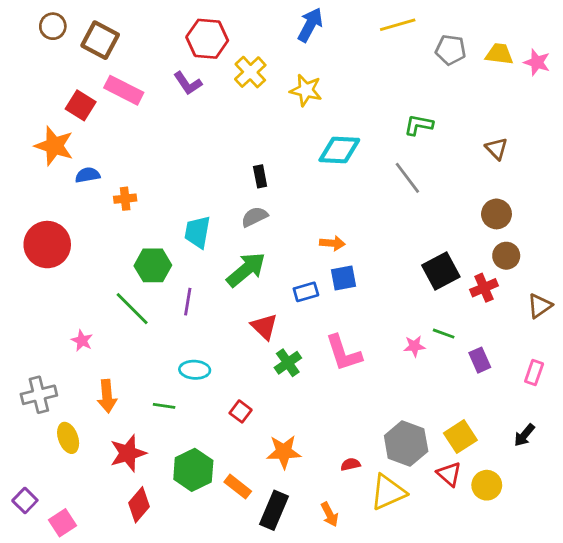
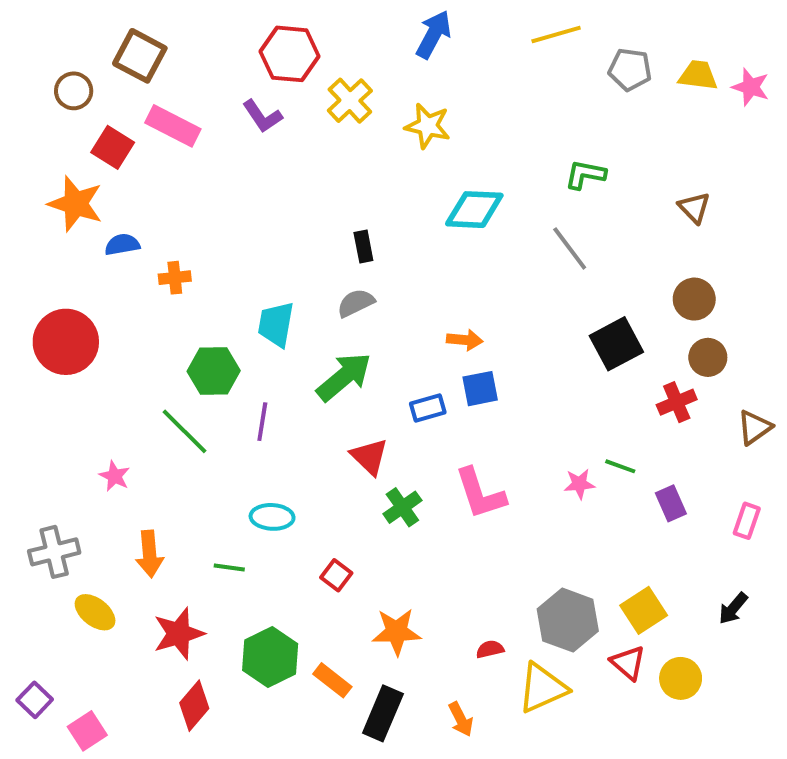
brown circle: (53, 26) -> (74, 91), moved
black square: (441, 271) -> (616, 344), moved
yellow ellipse: (68, 438) -> (95, 612), turned -32

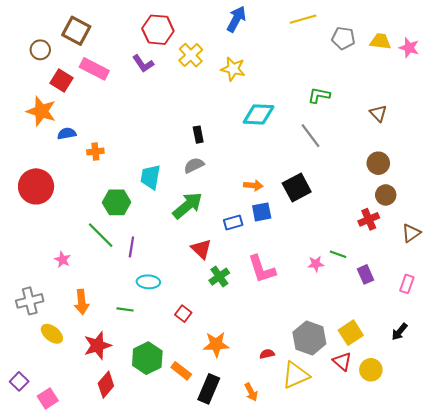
black square: (616, 344) -> (297, 188), moved
purple line: (262, 422) -> (131, 247), moved

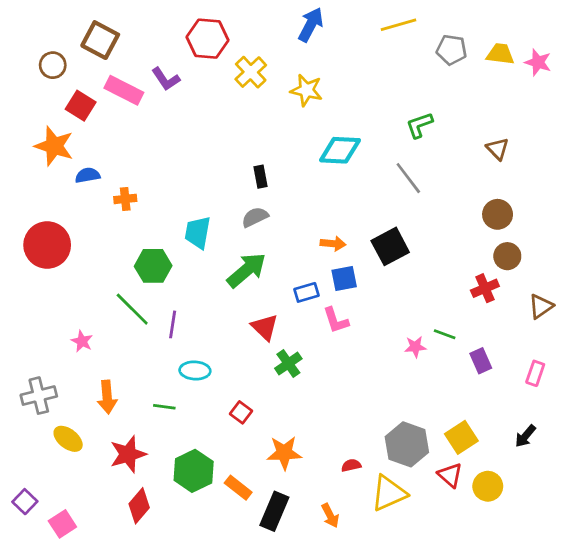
purple L-shape: (143, 64) -> (166, 79), moved
green L-shape: (319, 95) -> (419, 125), turned -30
pink L-shape: (262, 269) -> (336, 320), moved, size x0.7

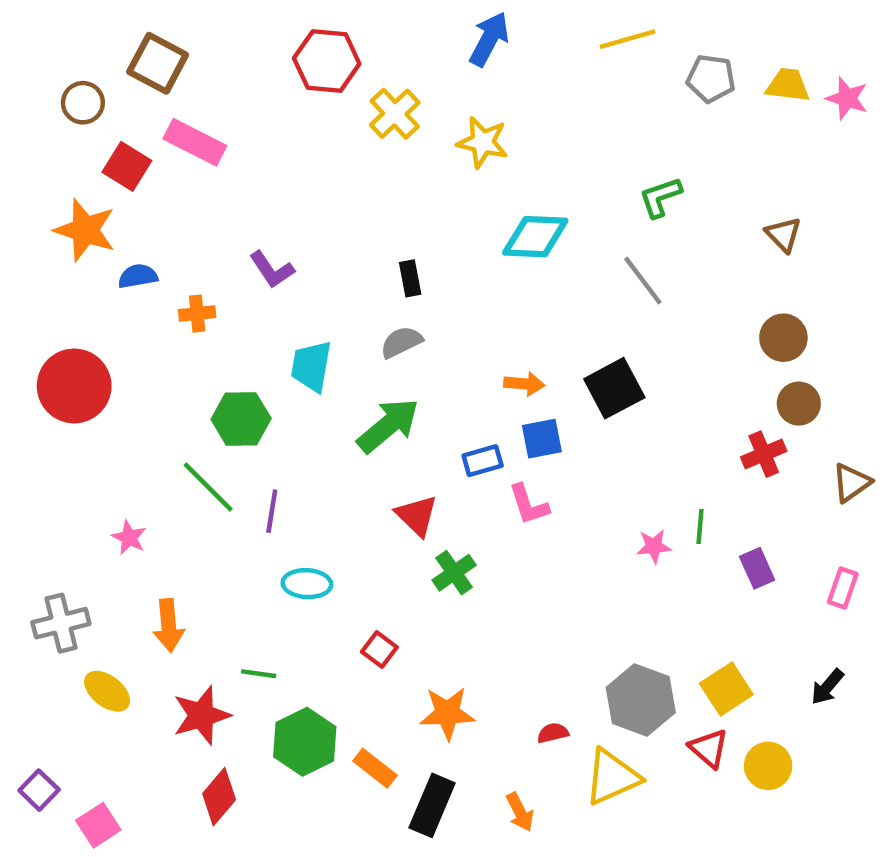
purple L-shape: (166, 79) -> (272, 270), moved
green line: (445, 334) -> (700, 527), turned 75
green line: (164, 407) -> (259, 674), moved

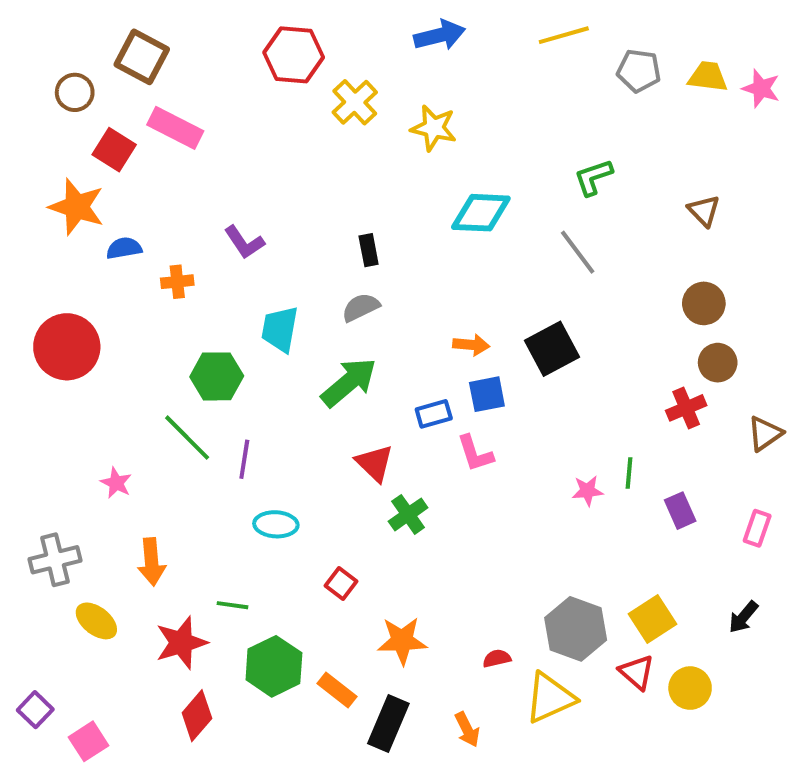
blue arrow: (489, 39) -> (440, 35), turned 48

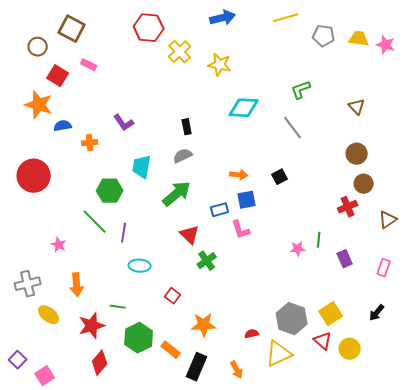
pink rectangle: (175, 128) -> (89, 65), size x0.6
black square: (552, 349) -> (280, 177), size x0.6

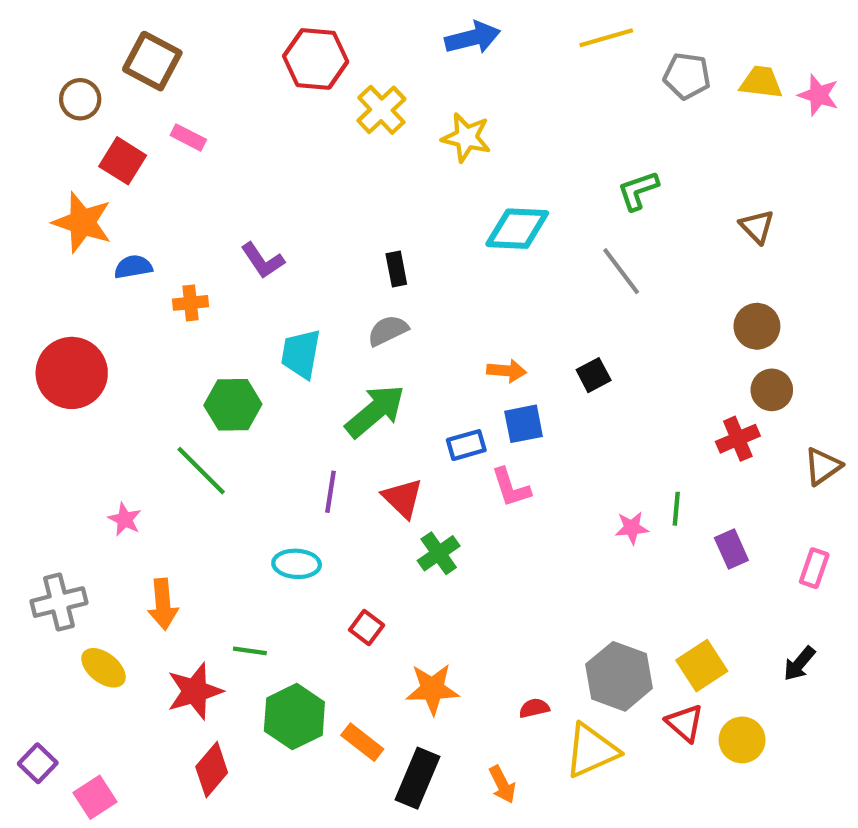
purple line: (124, 233) -> (330, 492), moved

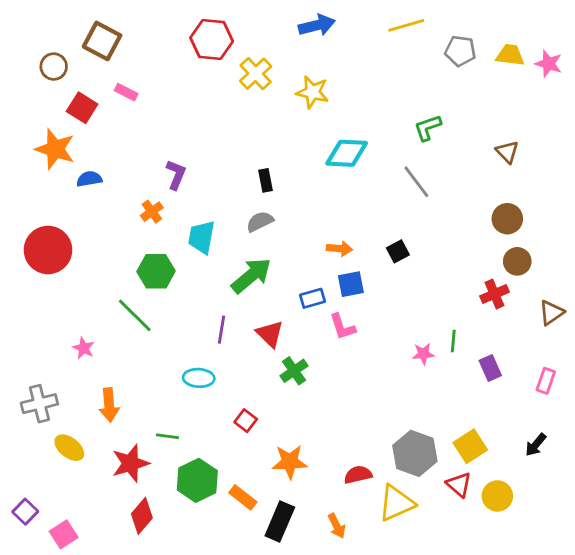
purple L-shape: (263, 260) -> (176, 175), turned -124
orange cross: (190, 303) -> (152, 212), moved, turned -30
red semicircle: (534, 708) -> (358, 475), size x1.4

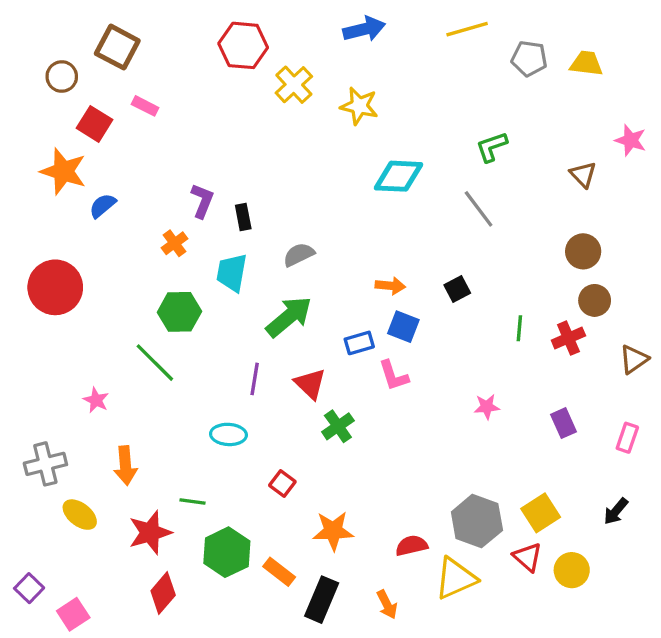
pink star: (549, 64) -> (631, 140), moved
blue semicircle: (89, 179) -> (103, 206), turned -30
black rectangle: (266, 180) -> (243, 217), moved
blue square: (351, 284) -> (403, 327), turned 32
green line: (453, 341) -> (519, 328), moved

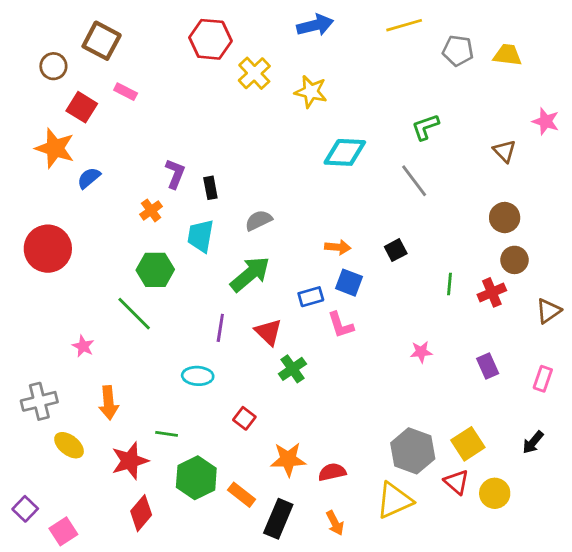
red semicircle: (412, 546) -> (332, 472), moved

